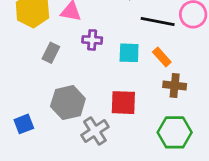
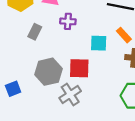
cyan square: (129, 53) -> (99, 43), moved
red square: (123, 103) -> (79, 68), moved

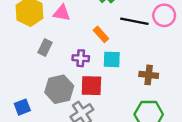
purple cross: (68, 21) -> (81, 58), moved
orange rectangle: (124, 35) -> (101, 34), moved

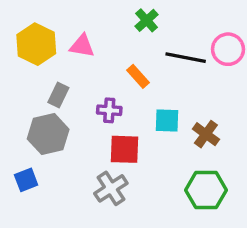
cyan square: (112, 59) -> (167, 120), moved
brown cross: (149, 75) -> (206, 134), turned 30
gray hexagon: (59, 89) -> (48, 134), moved

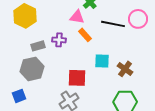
pink triangle: (82, 46) -> (77, 17), moved
gray rectangle: (58, 95) -> (38, 46), turned 48
purple cross: (109, 110) -> (59, 40), moved

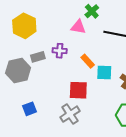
orange rectangle: (85, 35) -> (88, 61), moved
gray hexagon: (32, 69) -> (18, 70), moved
blue square: (19, 96) -> (30, 109), moved

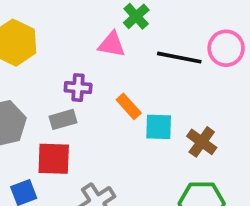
gray rectangle: (38, 57) -> (63, 119), moved
red square: (78, 90) -> (54, 159), moved

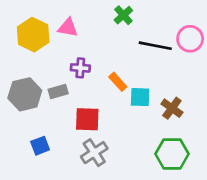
pink triangle: (112, 44) -> (68, 28), moved
gray rectangle: (63, 119) -> (58, 92), moved
red square: (54, 159) -> (87, 119), moved

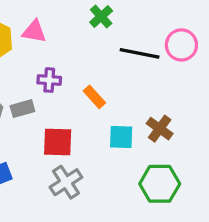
cyan square: (140, 97) -> (121, 137), moved

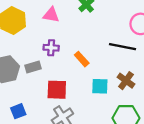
pink triangle: (34, 32) -> (51, 15), moved
black line: (140, 53) -> (123, 47), moved

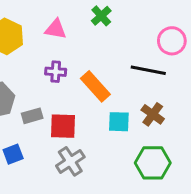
orange rectangle: (82, 59) -> (95, 86), size x1.5
gray rectangle: (33, 67) -> (32, 116), moved

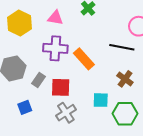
purple cross: (56, 72) -> (55, 48), size x1.6
gray rectangle: (32, 116) -> (38, 80), turned -40
cyan square: (119, 122) -> (101, 100), moved

